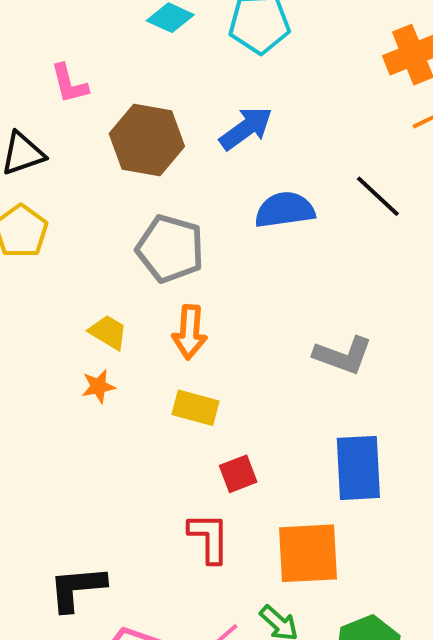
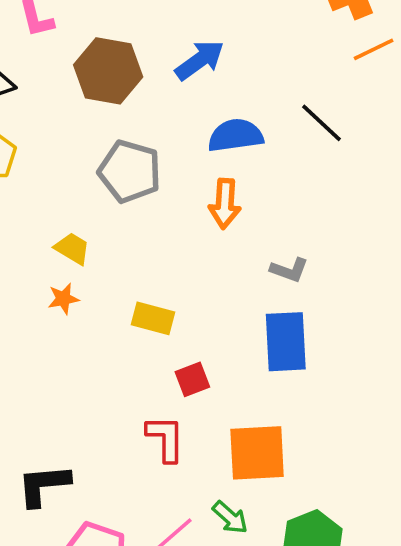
orange arrow: (190, 332) -> (225, 204), moved
gray L-shape: (343, 355) -> (289, 270), size x0.7
blue rectangle: (358, 468) -> (286, 342), moved

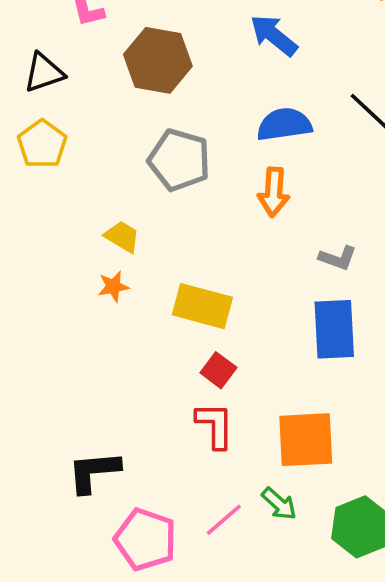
blue arrow: (200, 60) -> (274, 35), moved, turned -105
yellow rectangle: (153, 318) -> (202, 306), size x1.4
red square: (192, 379) -> (218, 370), moved, turned -32

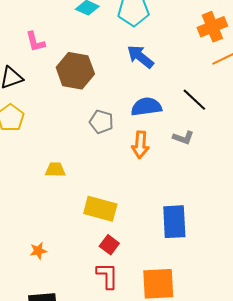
gray pentagon: (179, 160) -> (101, 122), moved, size x0.7
yellow trapezoid: (122, 237) -> (55, 170), turned -30
gray L-shape: (338, 258) -> (183, 138), moved
orange star: (113, 286) -> (38, 251), moved

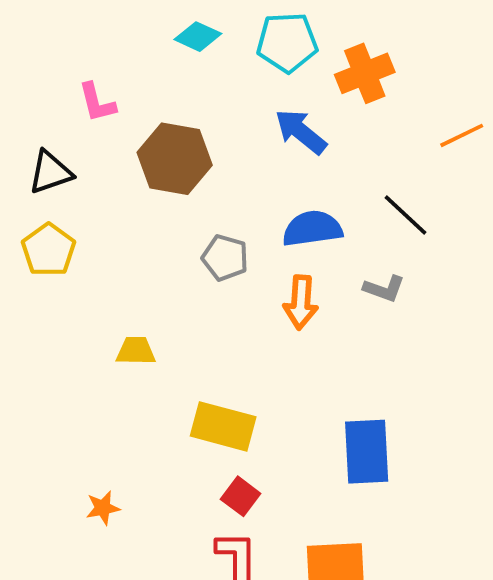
orange cross: (212, 27) -> (365, 73), moved

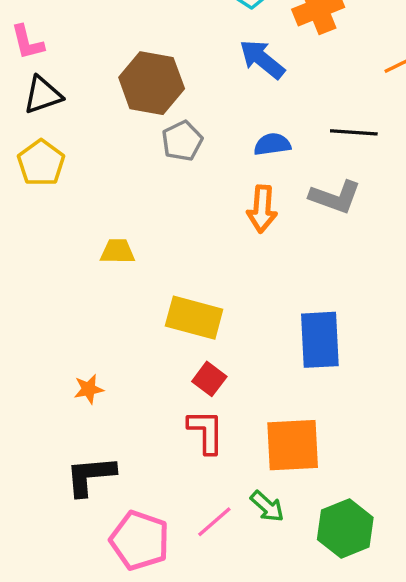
pink L-shape: (97, 102) -> (27, 42), moved
black line: (405, 215) -> (354, 132), turned -39
blue semicircle: (312, 229) -> (272, 144), size x0.7
gray pentagon: (225, 258) -> (182, 141), moved, turned 30
gray L-shape: (384, 289) -> (335, 197), size x1.4

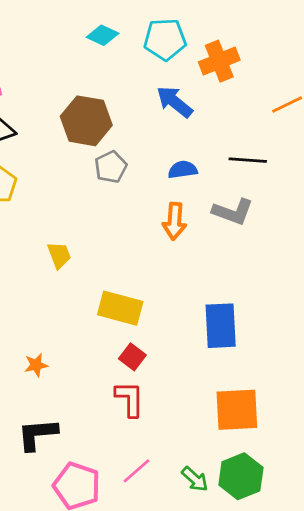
yellow trapezoid: (118, 251) -> (59, 255), turned 68
orange square: (293, 445) -> (237, 410), moved
green arrow: (267, 506) -> (195, 479), moved

